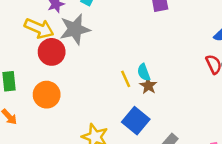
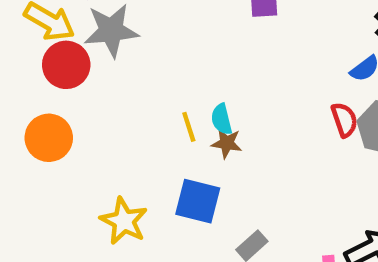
brown star: (148, 86) -> (227, 143), turned -30
blue square: (136, 121) -> (198, 201), turned -32

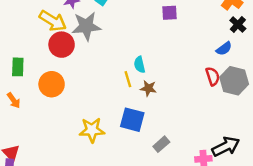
cyan semicircle: (222, 119) -> (140, 65), moved
yellow star: (124, 221) -> (92, 130), turned -30

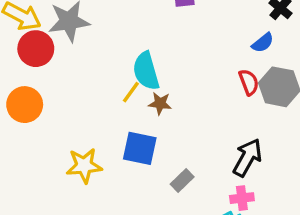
cyan semicircle: (140, 65) -> (146, 71), size x1.6
yellow line: (128, 79) -> (131, 92), turned 56
black arrow: (226, 147) -> (247, 158), moved, turned -32

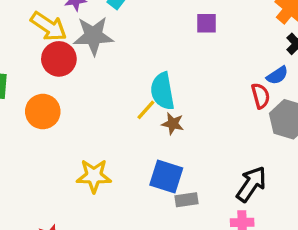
red semicircle: (249, 82) -> (261, 96), moved
blue square: (140, 148) -> (166, 177), moved
gray rectangle: (182, 181) -> (186, 200), turned 30

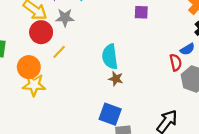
gray star: (93, 36) -> (65, 18), size x0.7
yellow line: (146, 110) -> (59, 52), moved
yellow star: (94, 176) -> (34, 85), moved

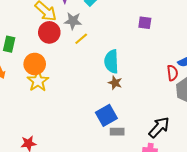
yellow line: (59, 52) -> (81, 39), moved
yellow star: (34, 85) -> (38, 81), turned 30
blue square: (110, 114) -> (106, 115), turned 35

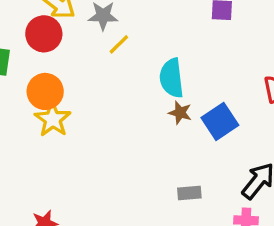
red circle: (49, 32) -> (44, 34), moved
blue square: (106, 115) -> (220, 121), moved

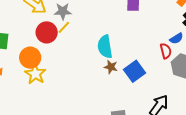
red circle: (44, 34) -> (47, 32), moved
yellow line: (119, 44) -> (64, 27), moved

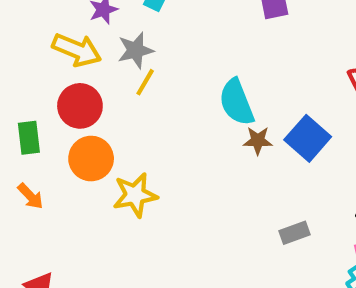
red circle: (47, 32) -> (80, 106), moved
yellow star: (35, 74) -> (135, 195), moved, turned -30

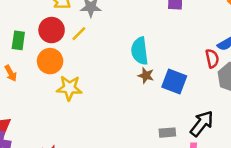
yellow line: (145, 82) -> (79, 34), moved
blue square: (308, 138) -> (174, 82), turned -35
gray rectangle: (295, 233) -> (167, 133), moved

